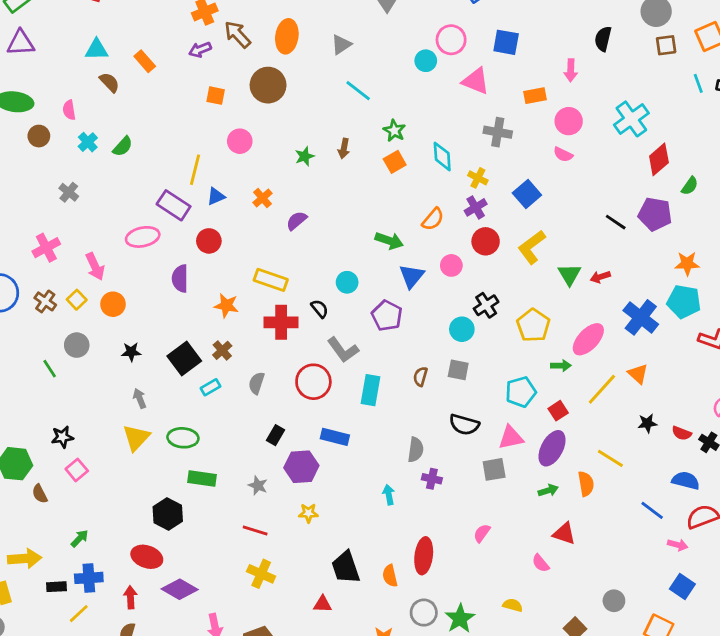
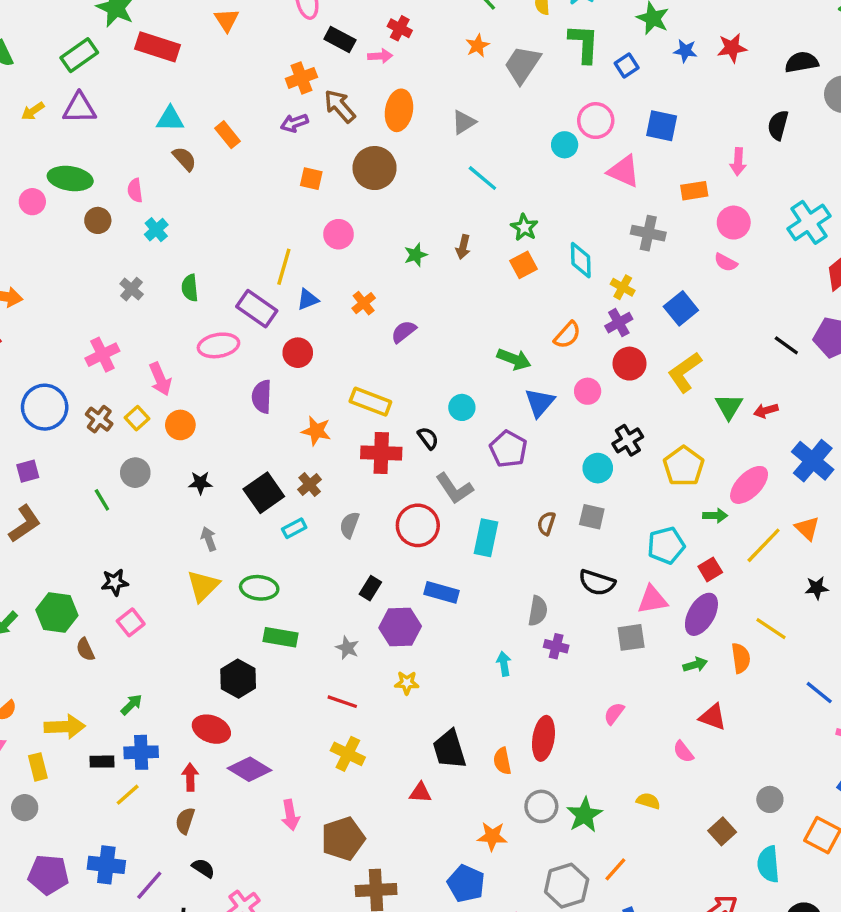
green semicircle: (123, 146) -> (190, 288), moved, turned 130

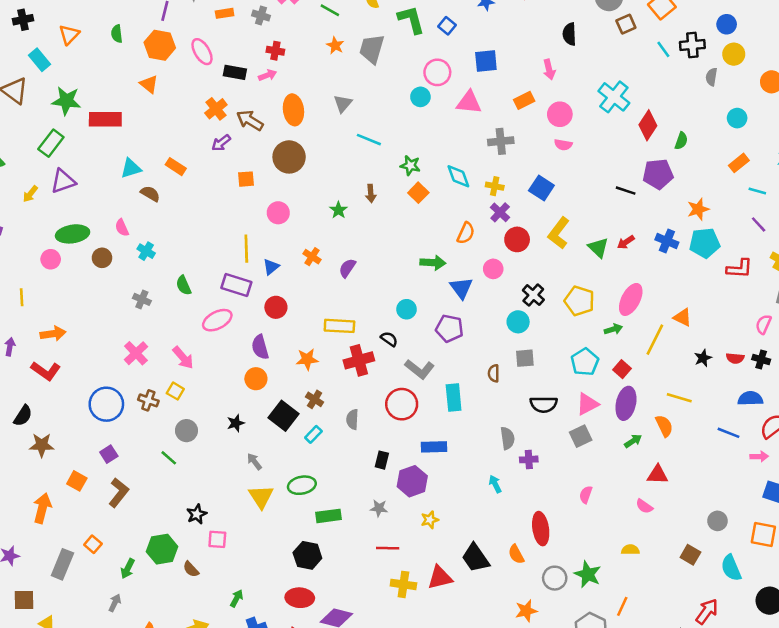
orange circle: (180, 425) -> (256, 379), moved
blue cross: (813, 461) -> (667, 241), moved, size x0.7
pink square: (131, 622) -> (217, 539), turned -30
red triangle: (420, 793) -> (440, 578), moved, size x1.5

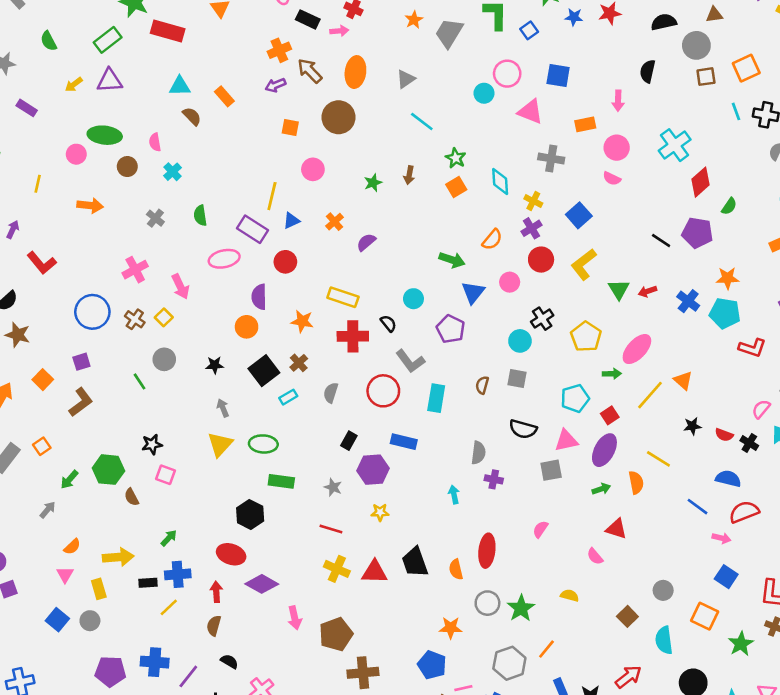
orange arrow: (53, 334) -> (90, 206), moved

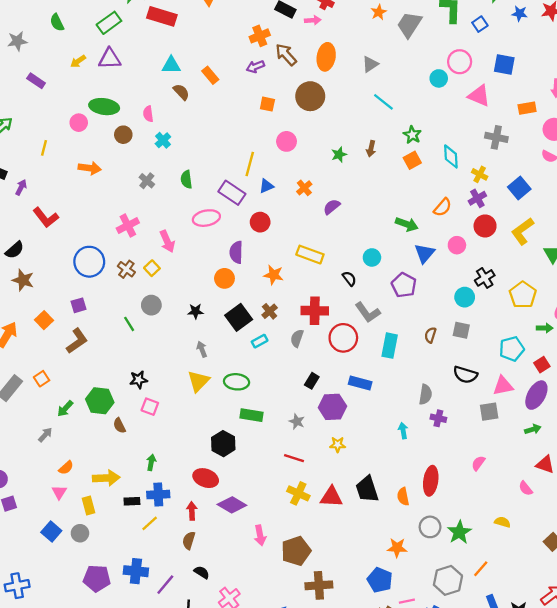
red cross: (353, 336) -> (315, 311), moved
green arrow: (169, 538) -> (151, 462), turned -35

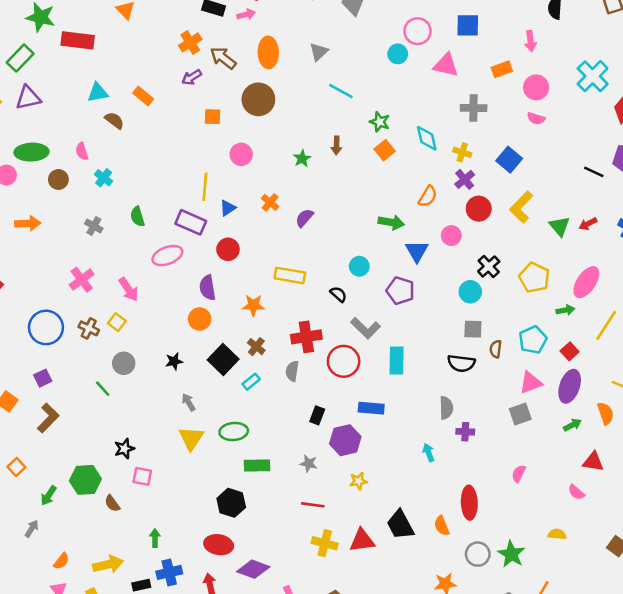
brown semicircle: (430, 335) -> (496, 349), moved
black semicircle: (465, 375) -> (461, 363), moved

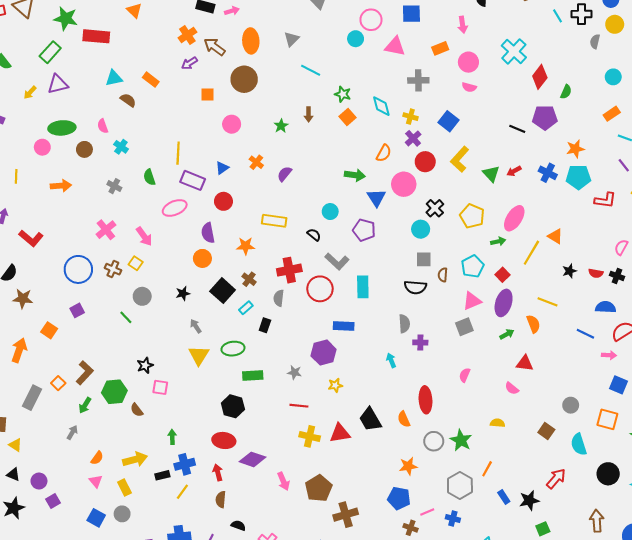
yellow line: (205, 187) -> (178, 153), moved
pink circle: (451, 236) -> (404, 184), size x1.5
black rectangle: (317, 415) -> (265, 325), moved
brown L-shape: (48, 418) -> (85, 373), moved

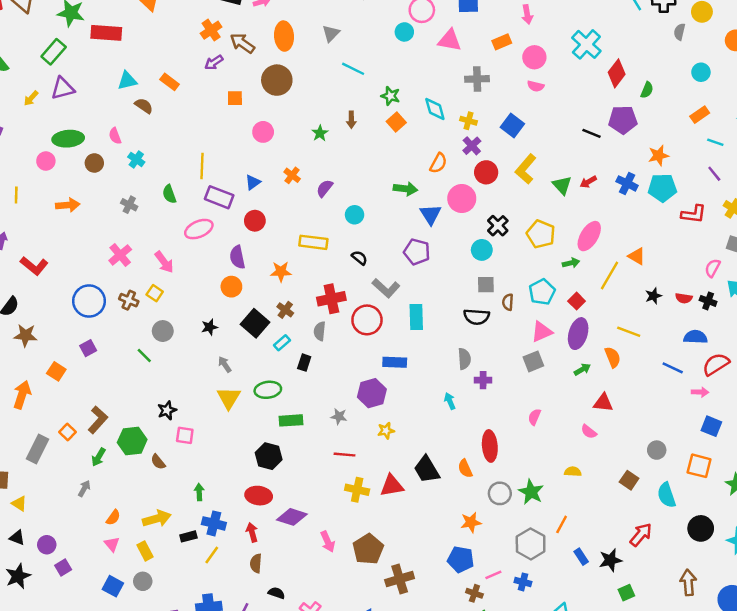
cyan circle: (330, 212) -> (355, 215), moved
blue cross: (185, 464) -> (214, 523), turned 30

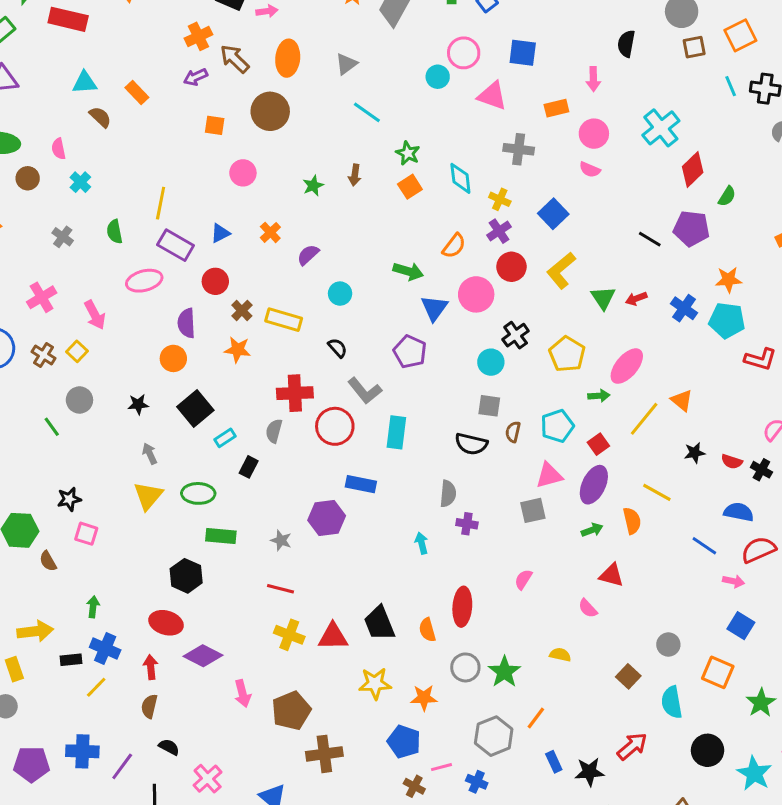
brown cross: (285, 310) -> (242, 311), moved
yellow star: (386, 431) -> (375, 684), moved, size x1.5

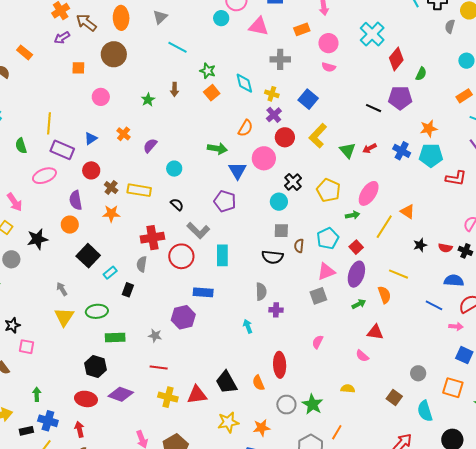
black star: (138, 404) -> (37, 239), moved, size x1.5
purple diamond: (203, 656) -> (121, 394), moved

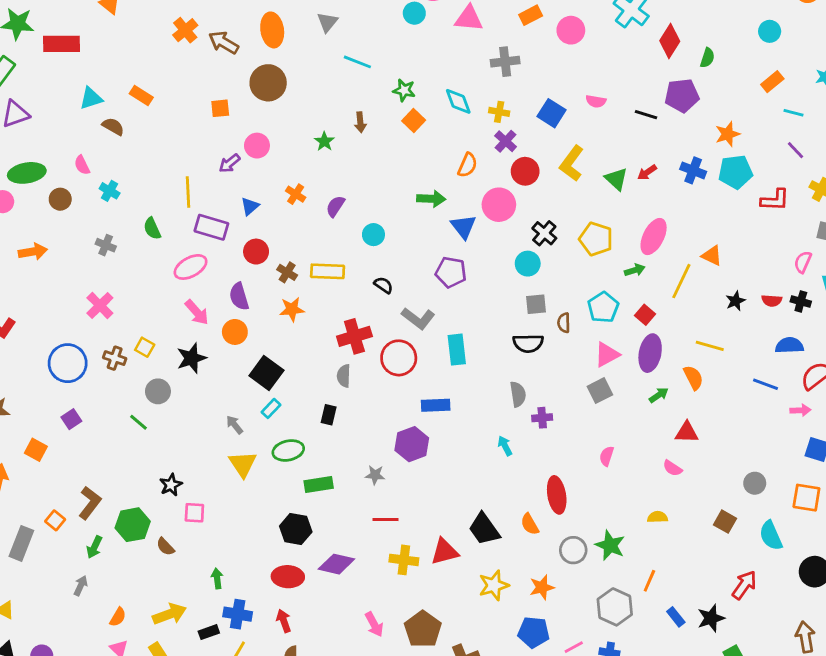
purple arrow: (62, 38) -> (230, 163), moved
pink semicircle: (329, 67) -> (596, 101), moved
pink arrow: (15, 202) -> (197, 312), moved
cyan rectangle: (110, 273) -> (271, 408), moved

